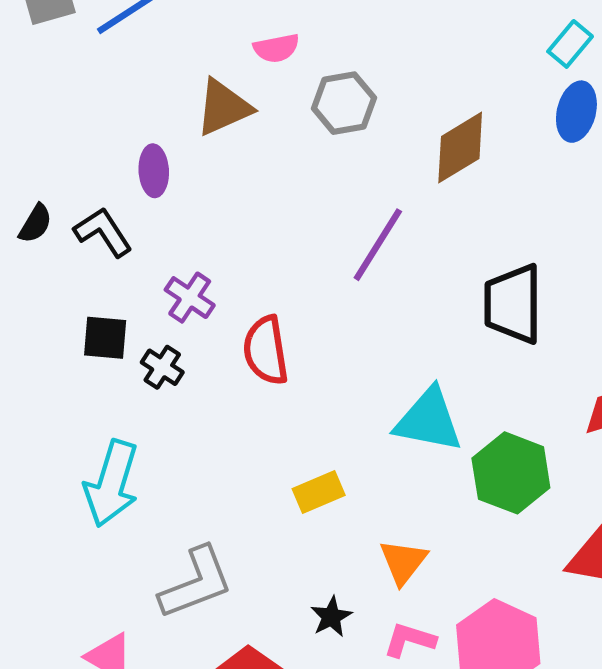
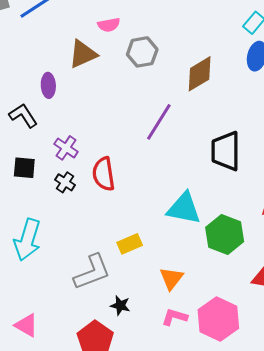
black cross: (162, 367) -> (65, 182), moved
gray L-shape: (196, 583) -> (92, 272), moved
black star: (331, 617) -> (120, 305), moved, turned -30

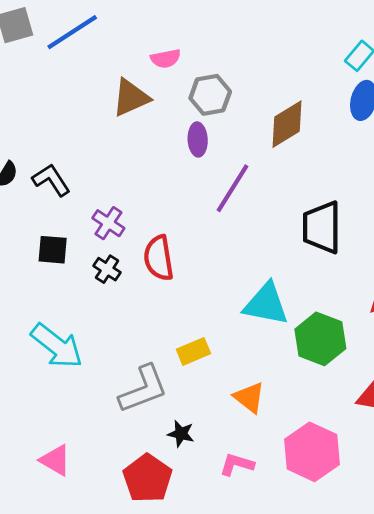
purple ellipse: (48, 85) -> (198, 139), moved
cyan arrow: (27, 240) -> (57, 346), turned -69
orange triangle: (171, 278) -> (249, 397), turned -30
pink L-shape: (175, 317) -> (237, 464), moved

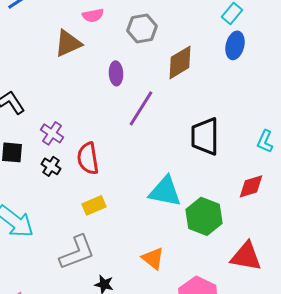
gray hexagon: (210, 95) -> (142, 28), moved
yellow rectangle: (193, 351) -> (94, 205), moved

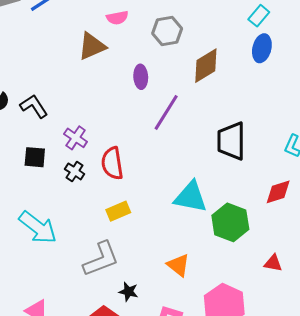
red triangle: (246, 256) -> (273, 263), size x0.6

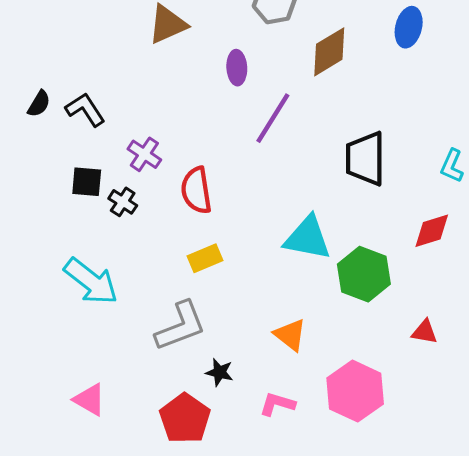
black cross: (75, 171) -> (123, 202), moved

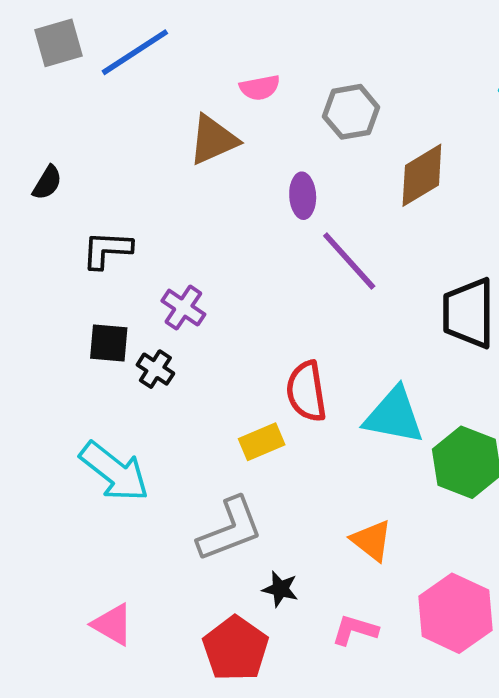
black semicircle: (39, 104) -> (47, 183), moved
black L-shape: (85, 110) -> (107, 250), turned -54
purple line: (273, 118) -> (349, 261), turned -74
red semicircle: (196, 190) -> (306, 391), moved

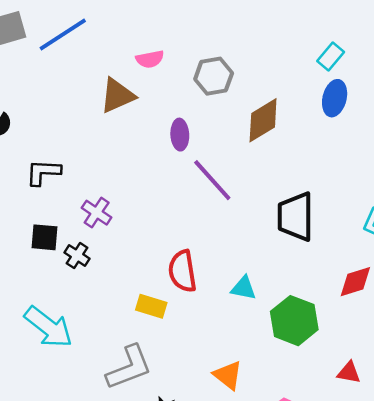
cyan triangle: (394, 416) -> (244, 288), size x0.6
yellow rectangle: (262, 442) -> (151, 306), turned 40

